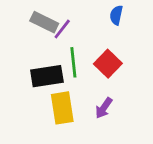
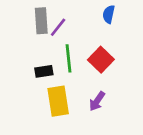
gray rectangle: (44, 22) -> (41, 21), turned 60
black rectangle: (47, 76) -> (44, 71), size x0.6

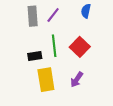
purple line: (58, 27) -> (53, 15), moved

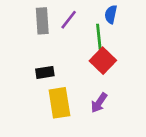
green line: (54, 46) -> (99, 38), moved

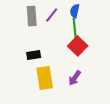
blue semicircle: (111, 14) -> (75, 11), moved

